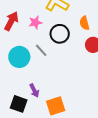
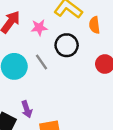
orange semicircle: (84, 23) -> (94, 25), moved

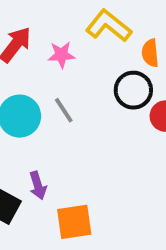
black circle: (67, 45) -> (133, 90), moved

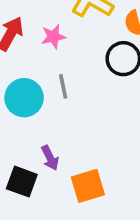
gray line: (64, 110) -> (63, 86), turned 30

